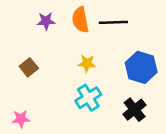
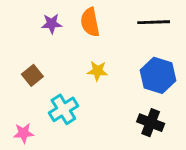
black line: (113, 22) -> (154, 22), moved
cyan cross: (88, 98) -> (63, 109), moved
black cross: (135, 110) -> (151, 123), turned -30

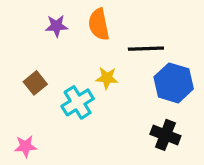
black line: (154, 22) -> (146, 49), moved
cyan cross: (63, 109) -> (78, 102), moved

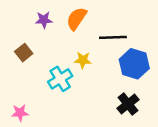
orange semicircle: (99, 24) -> (76, 19), turned 45
brown square: (35, 83) -> (24, 53), moved
black cross: (165, 135) -> (128, 104), turned 30

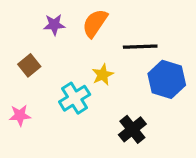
yellow star: (83, 60) -> (103, 75), turned -30
black cross: (128, 104) -> (132, 129), moved
pink star: (20, 113) -> (20, 115), moved

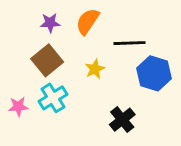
brown square: (29, 65) -> (47, 60), moved, size x1.5
cyan cross: (75, 98) -> (53, 98), moved

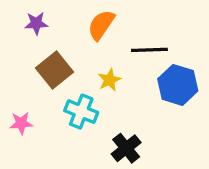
purple star: (50, 23) -> (36, 23), moved
cyan cross: (53, 98) -> (81, 112), moved, turned -36
black cross: (122, 120) -> (126, 148), moved

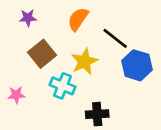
black line: (149, 50) -> (115, 38), turned 40
yellow star: (109, 80) -> (84, 61), size x1.5
black cross: (126, 148) -> (97, 114), turned 35

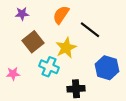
blue hexagon: (137, 65) -> (107, 68), moved

